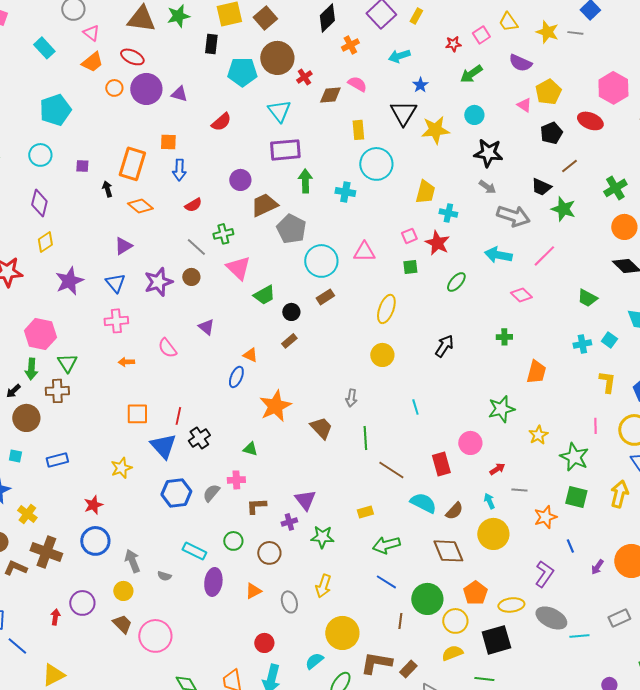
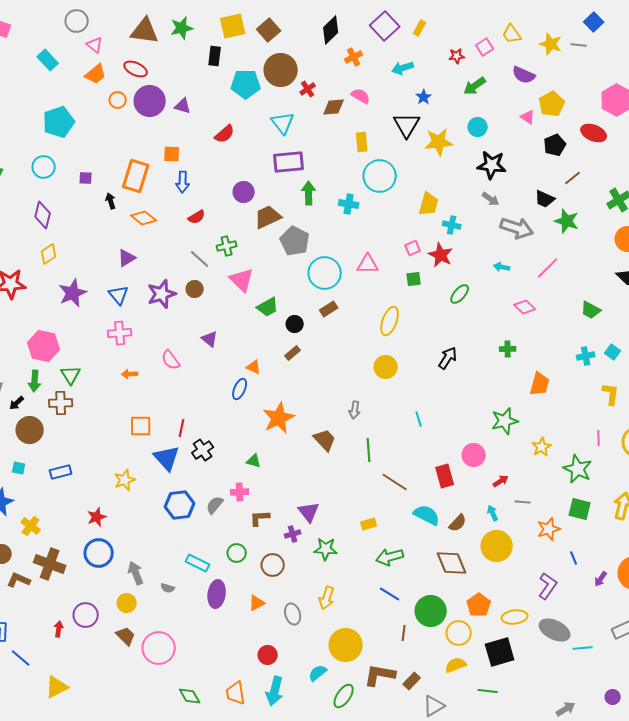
cyan arrow: (498, 255) -> (502, 267), size x0.6

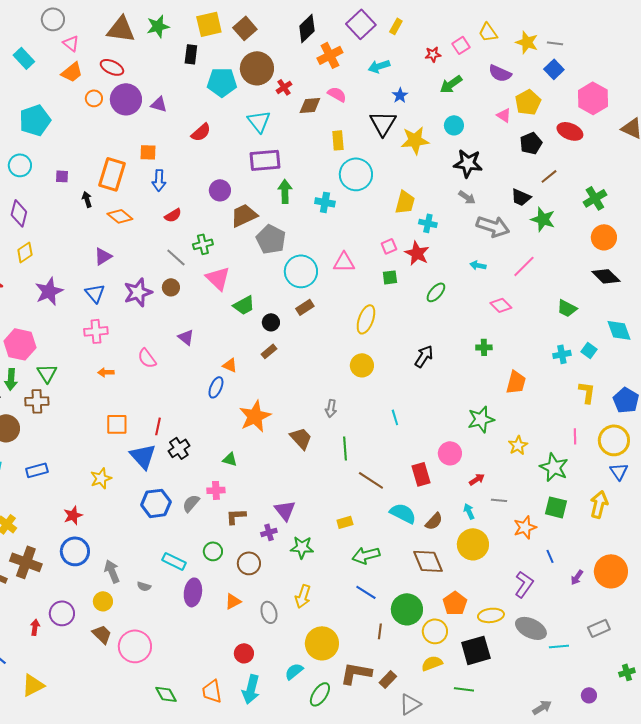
blue square: (594, 22) -> (554, 69), moved
orange cross: (354, 57) -> (330, 55), size x1.4

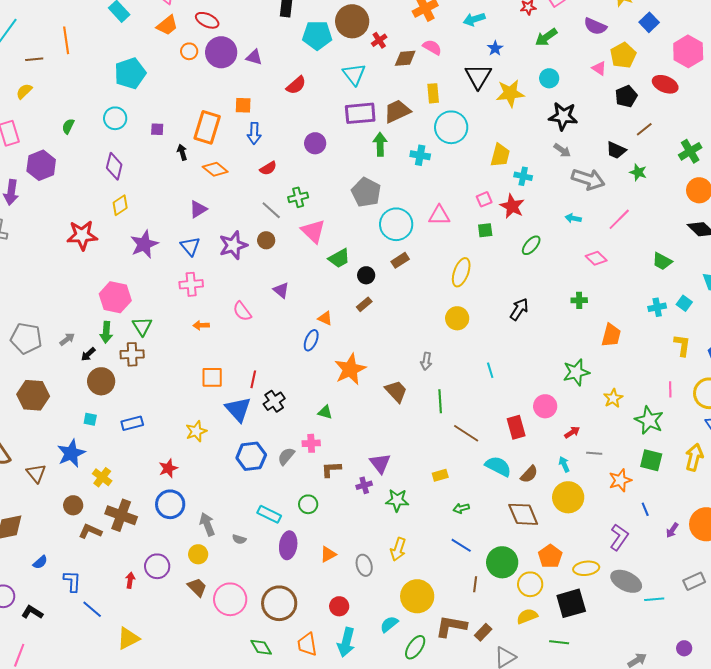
brown trapezoid: (244, 215) -> (397, 111), moved
green star: (543, 219) -> (638, 172), size x0.7
green arrow: (366, 555) -> (461, 508), size x0.6
brown circle: (249, 563) -> (279, 603), moved, size x1.5

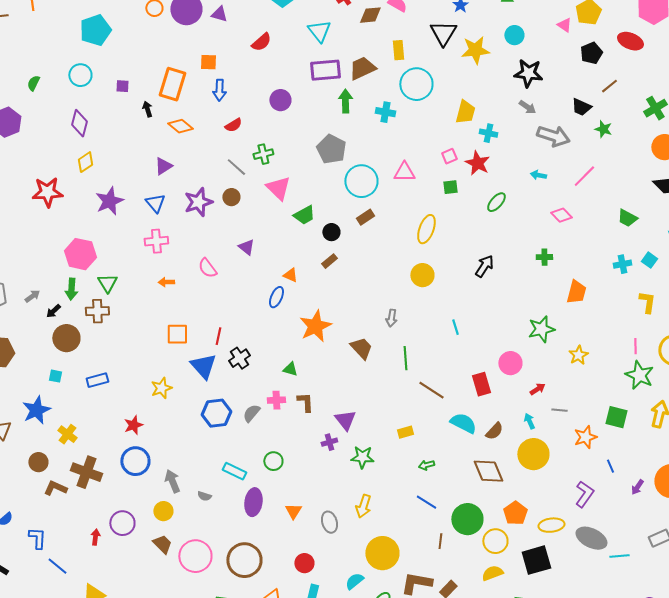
green star: (649, 420) -> (639, 375), moved
brown L-shape: (331, 469) -> (305, 402), moved, turned 90
orange triangle: (328, 554) -> (293, 511), turned -30

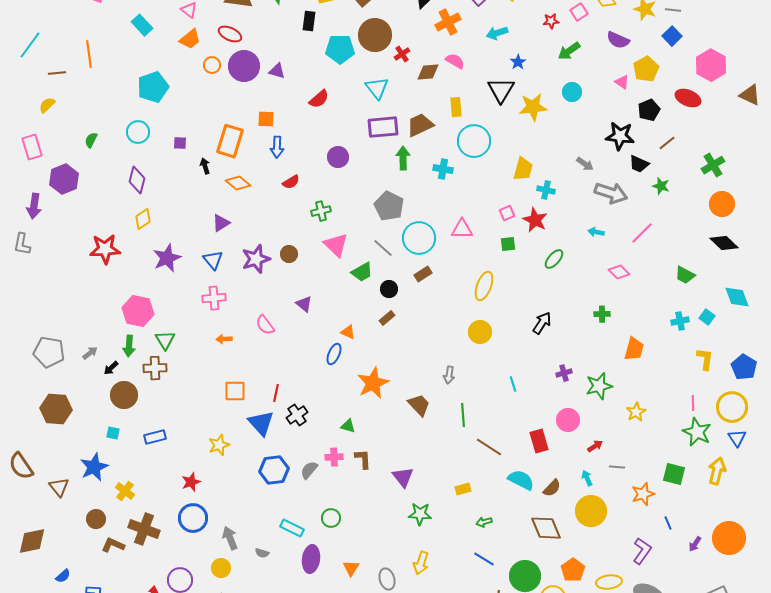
black star: (528, 73) -> (620, 136), moved
gray line: (236, 167) -> (383, 248), moved
purple cross: (329, 442) -> (564, 373), moved

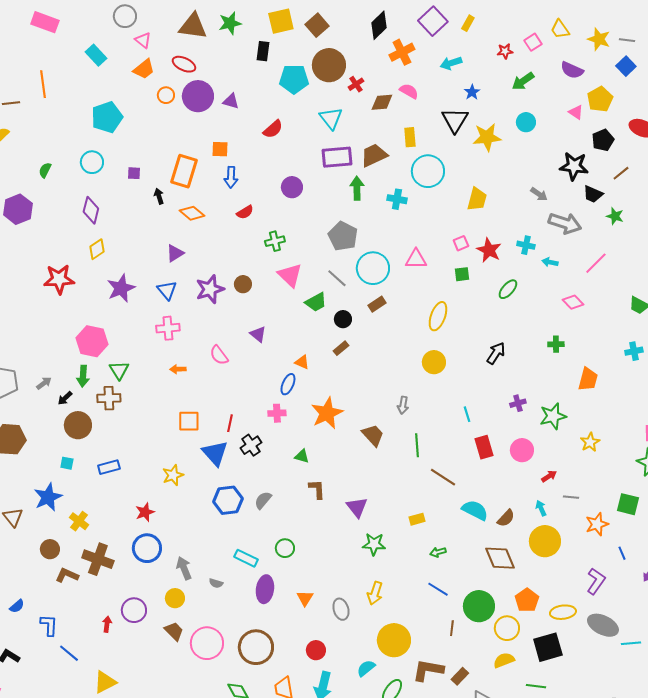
cyan cross: (546, 190) -> (526, 245), moved
red rectangle: (539, 441) -> (484, 447), moved
pink cross: (334, 457) -> (277, 413), moved

